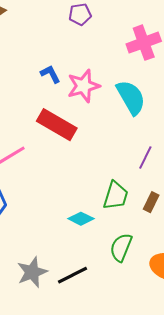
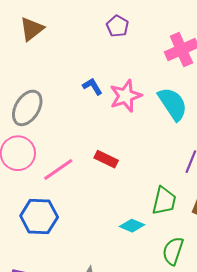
purple pentagon: (80, 14) -> (117, 26), turned -30
red rectangle: (57, 125) -> (106, 159), moved, size x0.6

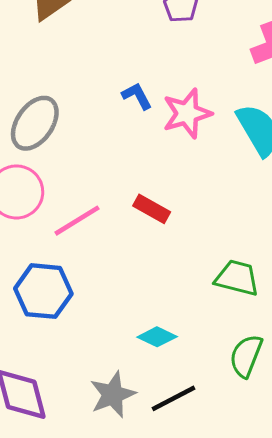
green trapezoid: (164, 201) -> (237, 278), turned -92
cyan diamond: (132, 226) -> (157, 337), moved

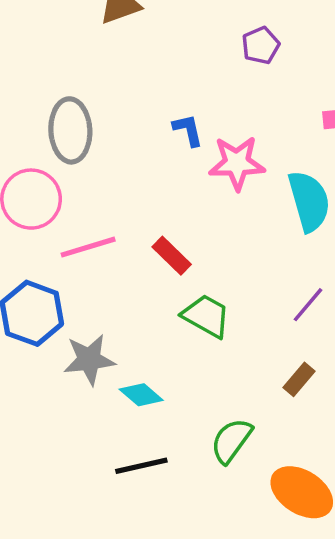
gray ellipse: (35, 123) -> (70, 130), turned -52
green trapezoid: (237, 278) -> (206, 316), moved
gray star: (113, 395) -> (89, 360), moved

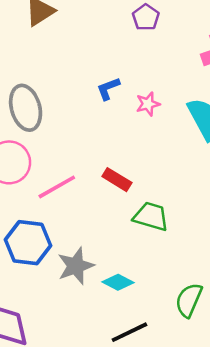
blue L-shape: (188, 130) -> (108, 89), turned -85
pink star: (237, 163) -> (148, 104), size x0.6

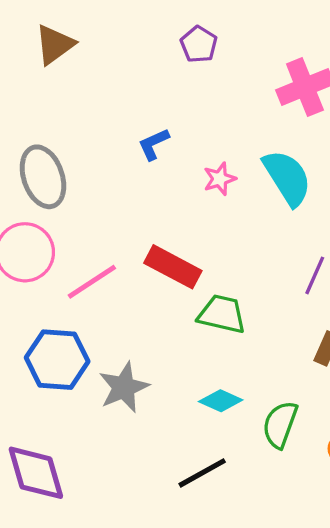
pink star: (148, 104) -> (220, 179), moved
red rectangle: (117, 180) -> (173, 267), size x1.4
cyan diamond: (118, 282) -> (221, 401), moved

